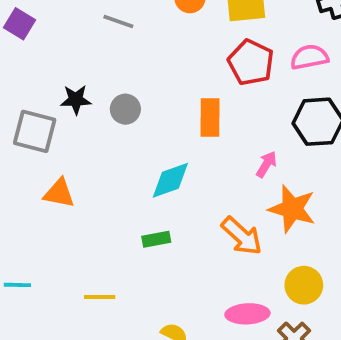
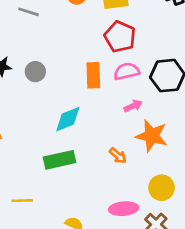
pink semicircle: (309, 57) -> (127, 71), moved
pink arrow: (266, 164) -> (133, 106), turned 36
orange arrow: (242, 236) -> (118, 156), size x0.6
green rectangle: (156, 239) -> (60, 160), size x1.6

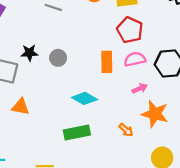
cyan diamond: (68, 119) -> (84, 98), turned 50

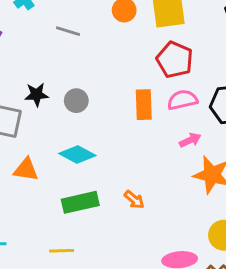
cyan diamond: (84, 98) -> (77, 154), moved
orange arrow: (126, 130) -> (134, 200), moved
green rectangle: (77, 132) -> (80, 202), moved

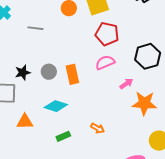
pink semicircle: (182, 100) -> (105, 62), moved
orange rectangle: (144, 105) -> (72, 74), moved
green rectangle: (80, 202) -> (63, 136), size x0.6

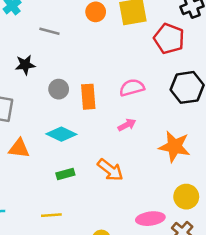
red pentagon: (107, 34) -> (169, 39), moved
black star: (23, 72) -> (25, 65), moved
pink arrow: (126, 84) -> (127, 125), moved
orange arrow: (97, 128) -> (110, 170), size x1.5

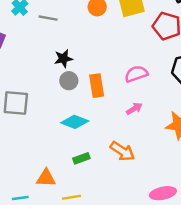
gray line: (49, 31) -> (48, 18), moved
black star: (25, 65) -> (63, 59), moved
orange triangle: (19, 148) -> (46, 178), moved

